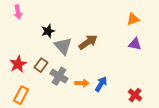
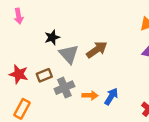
red star: (18, 64) -> (19, 74), turned -30
brown rectangle: (41, 65) -> (44, 75), turned 32
gray cross: (59, 76) -> (64, 88), turned 36

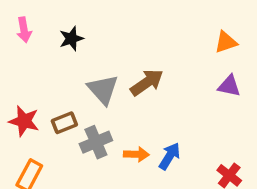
black star: (52, 37) -> (71, 39), moved

